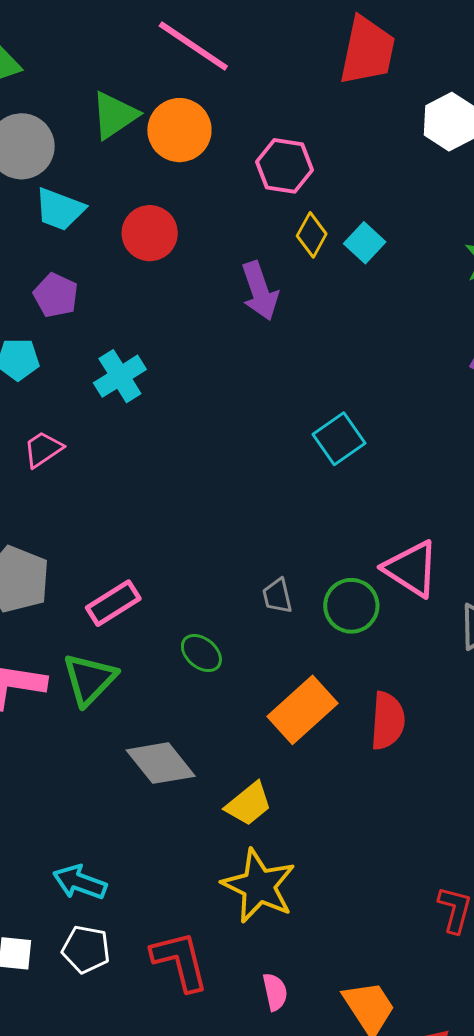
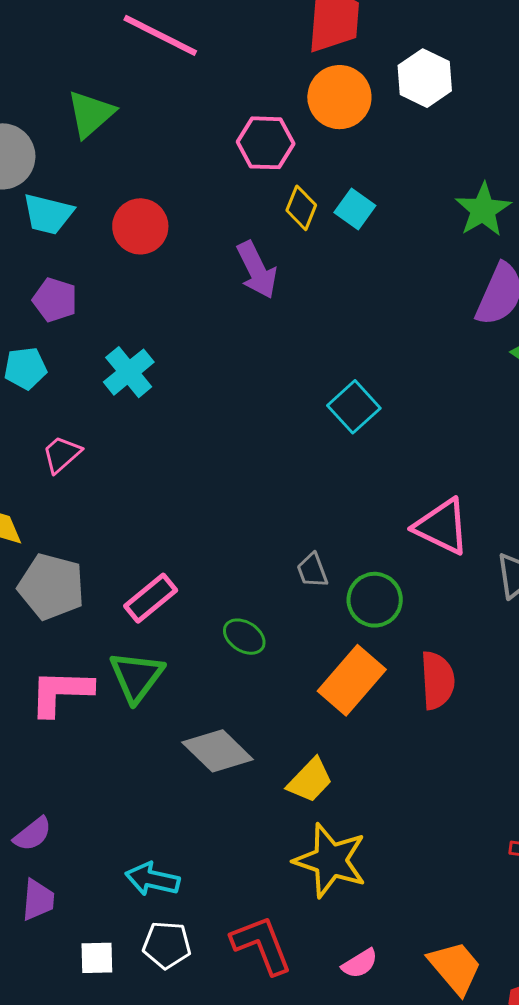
orange circle: (179, 130) -> (339, 97), moved
green circle: (351, 606) -> (375, 600), moved
pink semicircle: (275, 992) -> (360, 964), turned 78

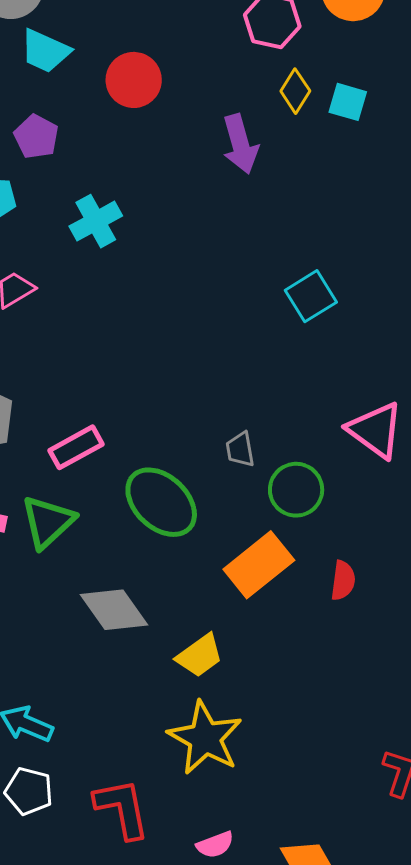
cyan square: (355, 209) -> (348, 102), turned -30
green ellipse: (244, 637) -> (161, 502), size x1.8
red semicircle: (437, 680) -> (343, 580), size x0.7

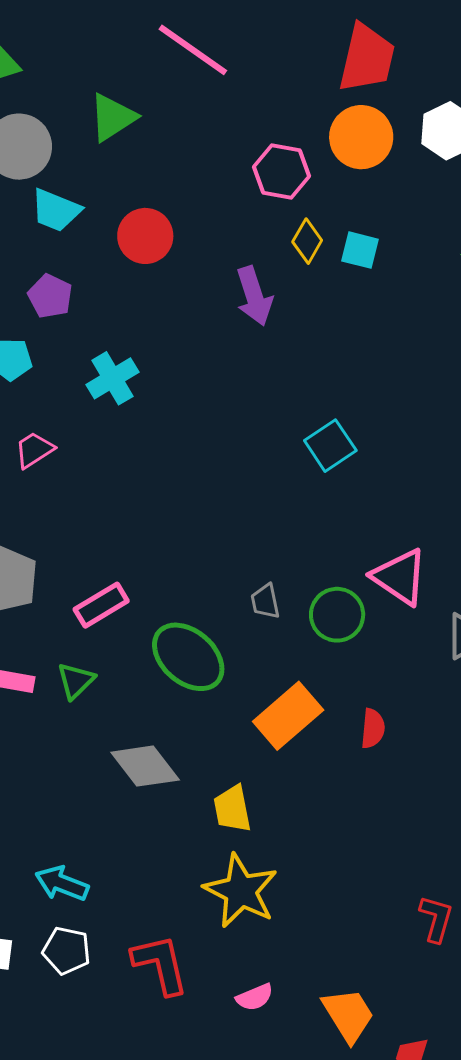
green circle: (296, 490) -> (337, 615), moved
green triangle: (48, 522) -> (76, 681), size x0.7
yellow trapezoid: (200, 656) -> (232, 809), turned 117

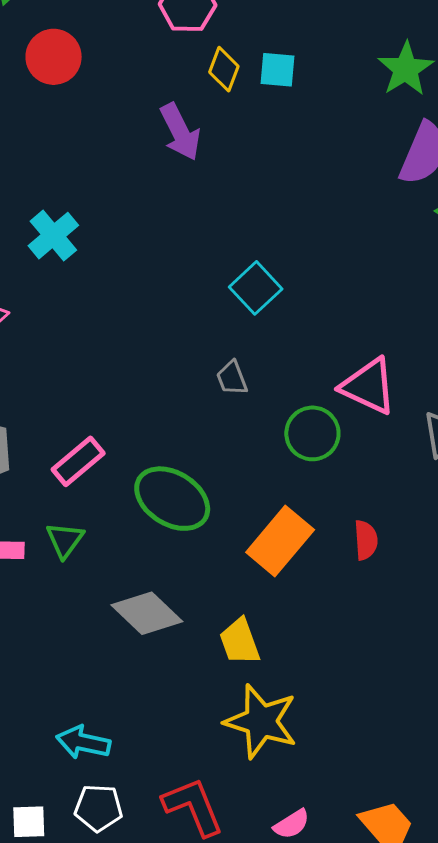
red circle: (145, 236) -> (54, 57), moved
cyan square: (330, 446) -> (256, 288), moved
gray trapezoid: (265, 601) -> (232, 378), moved

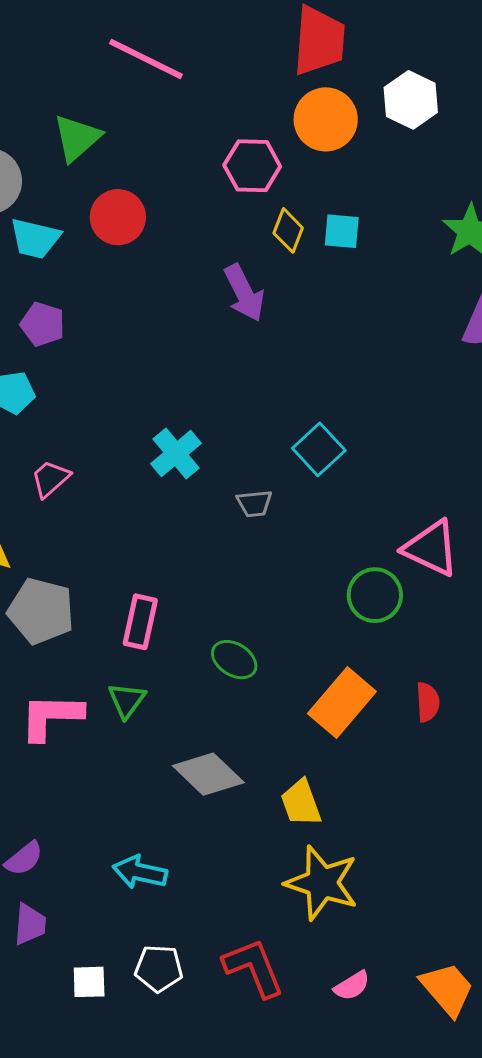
cyan cross: (53, 236) -> (176, 453), moved
gray trapezoid: (232, 378) -> (254, 503), moved, turned -75
pink rectangle: (78, 461) -> (140, 622), turned -38
green ellipse: (172, 499) -> (234, 660), size x0.6
cyan arrow: (83, 742) -> (140, 872), moved

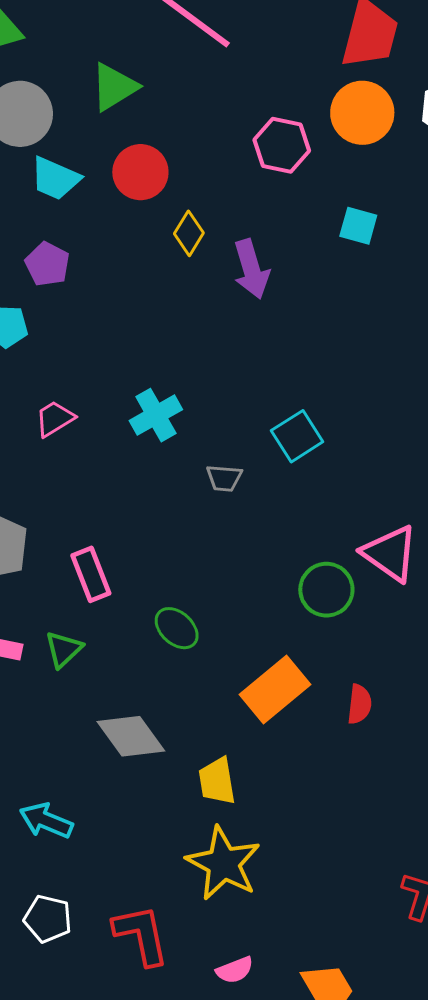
yellow diamond: (288, 230) -> (189, 233), moved
pink trapezoid: (50, 479) -> (55, 419), moved
pink rectangle: (140, 622) -> (91, 574), turned -44

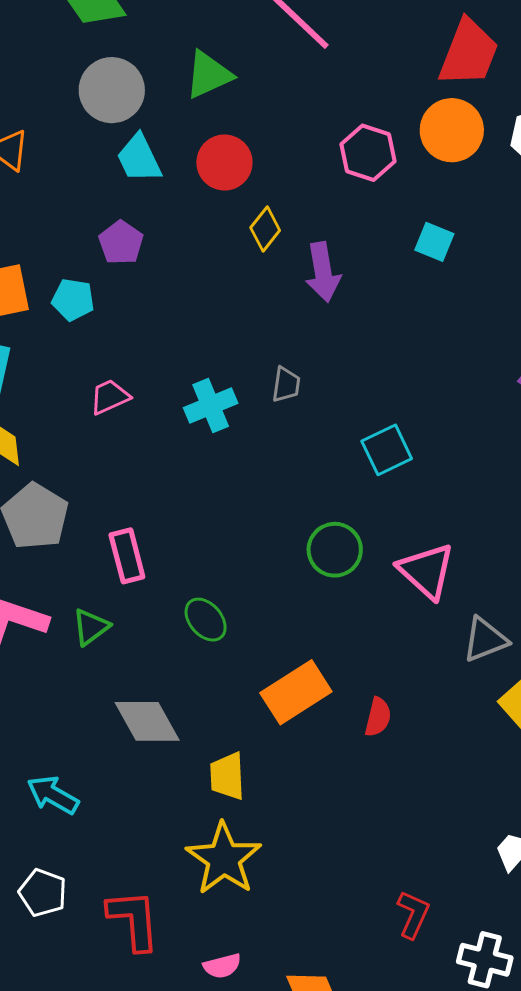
cyan trapezoid: (55, 178) -> (139, 158), turned 34
cyan square: (297, 436) -> (387, 450), moved
gray trapezoid: (224, 478) -> (286, 385), moved, turned -93
green circle: (326, 590) -> (335, 550), moved

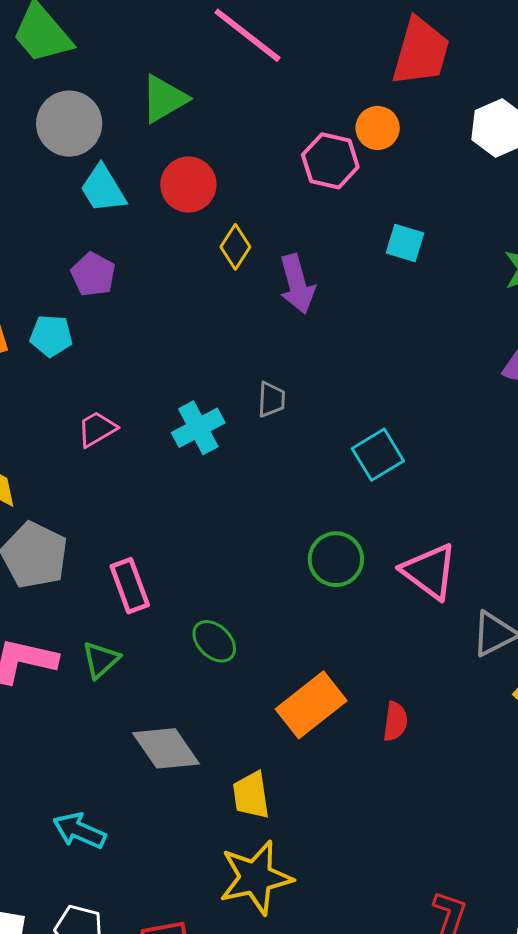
orange circle: (452, 130) -> (378, 128), moved, size x0.7
yellow star: (224, 859) -> (256, 878), turned 30

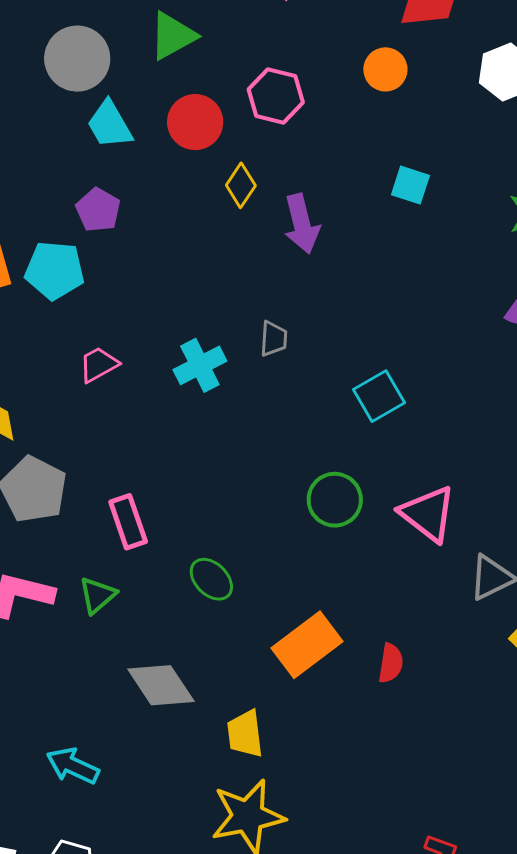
pink hexagon: (330, 161) -> (276, 96), moved
cyan pentagon: (51, 336) -> (55, 270), size x1.4

